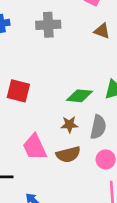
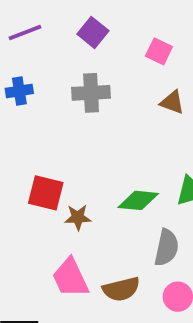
brown star: (69, 125) -> (78, 217), moved

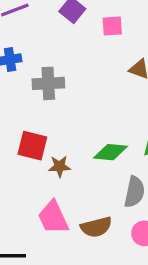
pink square: (159, 51) -> (112, 26), moved, turned -30
gray cross: (91, 93) -> (48, 83), moved

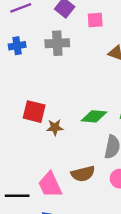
gray cross: (48, 83) -> (57, 43), moved
pink trapezoid: (53, 217) -> (50, 185), moved

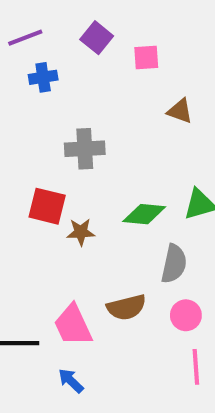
gray cross: (57, 43) -> (85, 149), moved
blue cross: (17, 46) -> (43, 77), moved

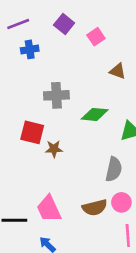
pink square: (146, 57) -> (96, 37), turned -30
green diamond: (144, 214) -> (95, 114), moved
brown semicircle: (126, 307) -> (95, 207), moved

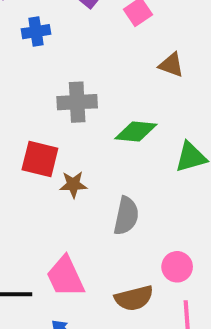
gray semicircle: (114, 169) -> (126, 216), moved
brown semicircle: (95, 207) -> (134, 298), moved

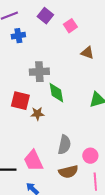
green diamond: (136, 132) -> (56, 93), moved, turned 75
gray semicircle: (126, 216) -> (64, 145), moved

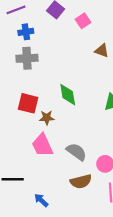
gray cross: (39, 72) -> (27, 58), moved
gray semicircle: (64, 145) -> (76, 152), turned -66
pink trapezoid: (33, 161) -> (42, 145), moved

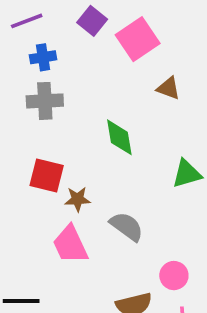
pink square: (83, 21) -> (138, 39), size x1.6
green diamond: (68, 95) -> (119, 137), moved
gray semicircle: (76, 152) -> (127, 226), moved

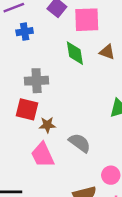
pink square: (138, 39) -> (87, 20), turned 32
gray cross: (45, 101) -> (37, 81), moved
green diamond: (119, 137) -> (75, 53), moved

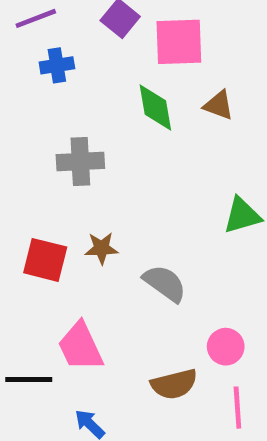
red square: (27, 109) -> (45, 260), moved
pink trapezoid: (43, 155) -> (80, 347), moved

